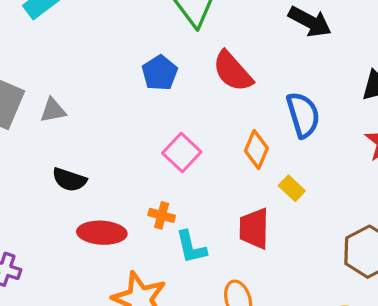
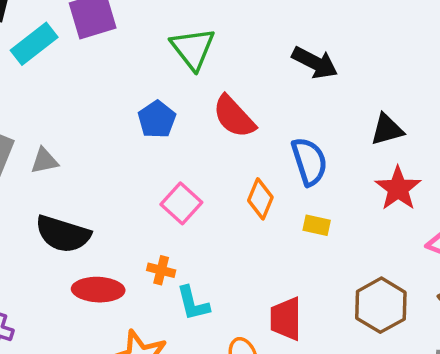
black semicircle: (69, 180) -> (63, 234), size x1.5
yellow rectangle: (292, 188) -> (317, 225), moved, turned -30
red trapezoid: (254, 228) -> (286, 319), moved

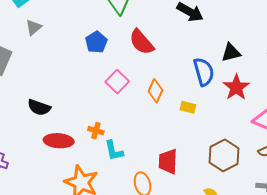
gray triangle: (44, 161) -> (34, 27), moved, turned -30
blue semicircle: (309, 161) -> (204, 72), moved
pink square: (181, 203) -> (117, 82), moved
black semicircle: (63, 234) -> (39, 107), size x0.7

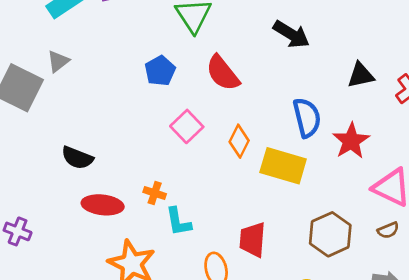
gray triangle: (34, 27) -> (58, 61), moved
black triangle: (231, 53) -> (361, 75), moved
yellow rectangle: (188, 107) -> (283, 166), size x2.0

